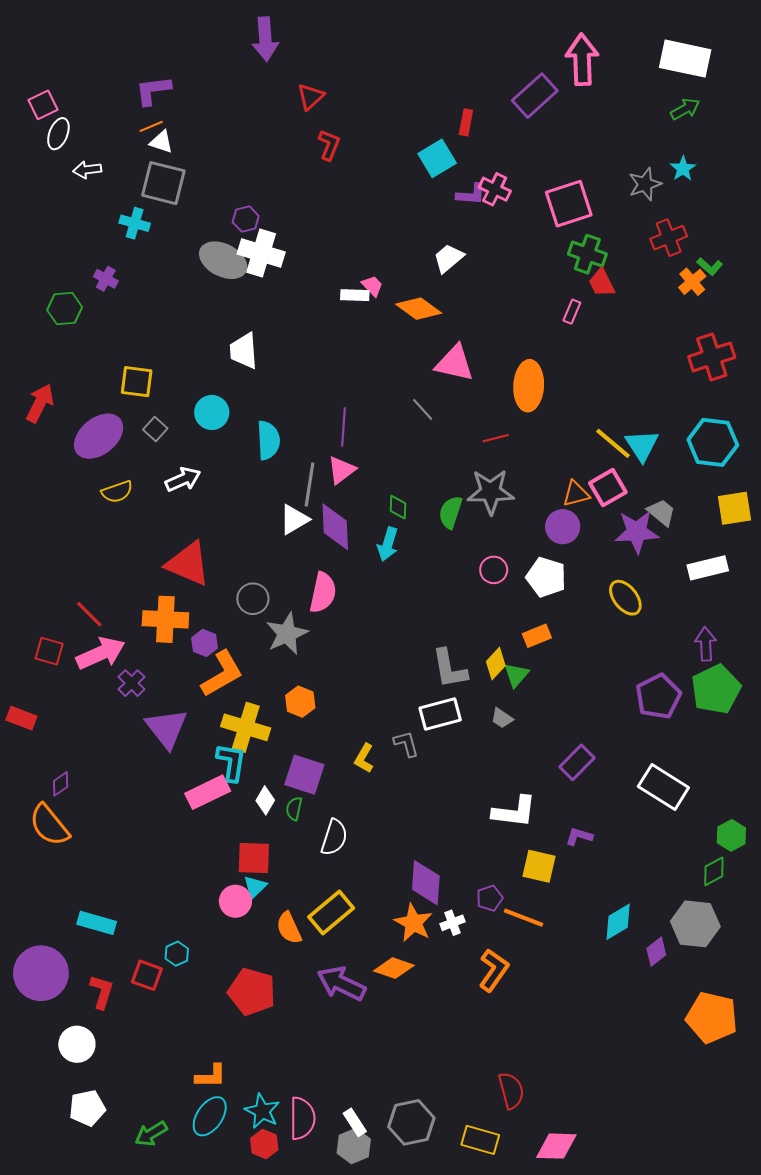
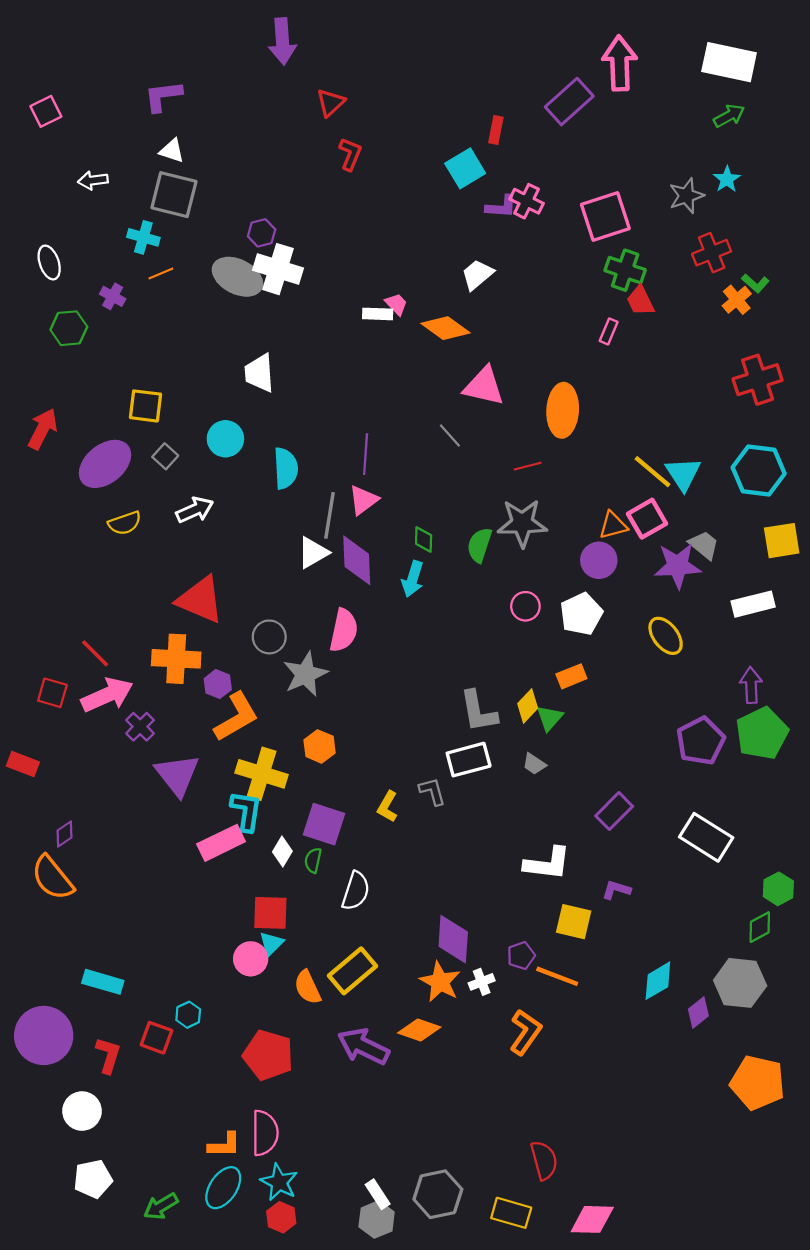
orange line: (151, 126) -> (161, 273), moved
white ellipse: (58, 134) -> (49, 262), moved, turned -40
white pentagon: (546, 577) -> (581, 614), turned 30
pink semicircle: (302, 1118) -> (265, 1133), moved

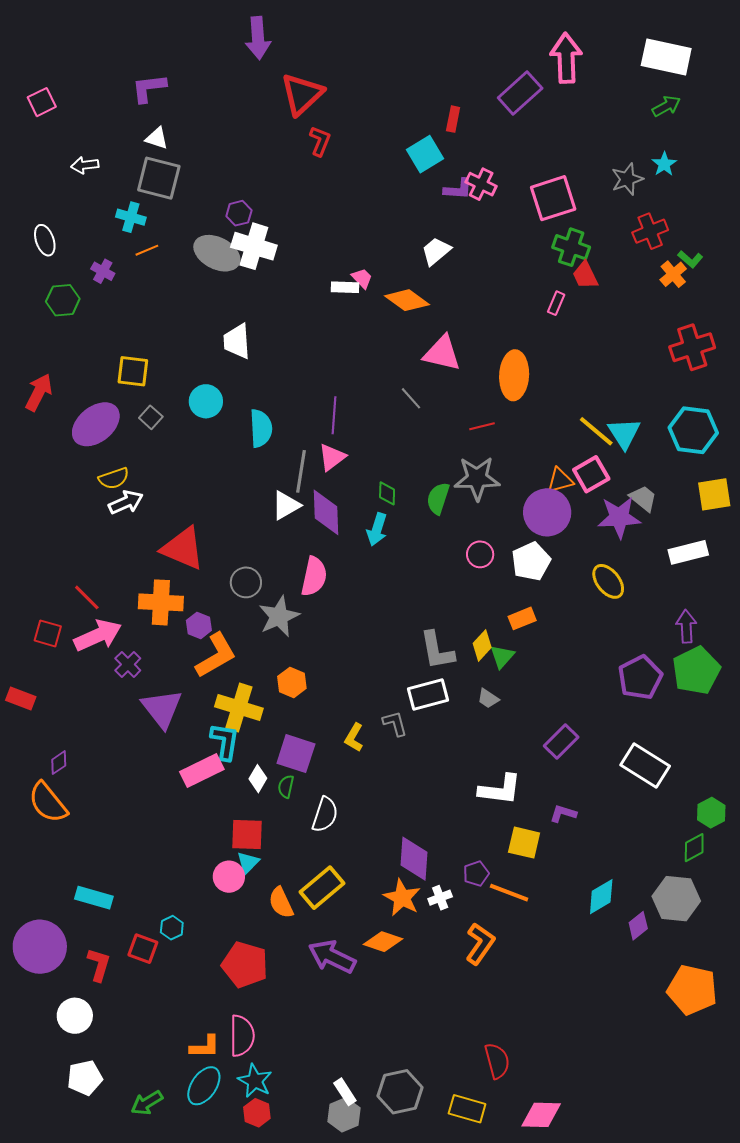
red triangle: (331, 103) -> (302, 94), size x1.6
white arrow: (195, 510) -> (126, 502), moved
purple circle: (599, 560) -> (547, 512), size x1.4

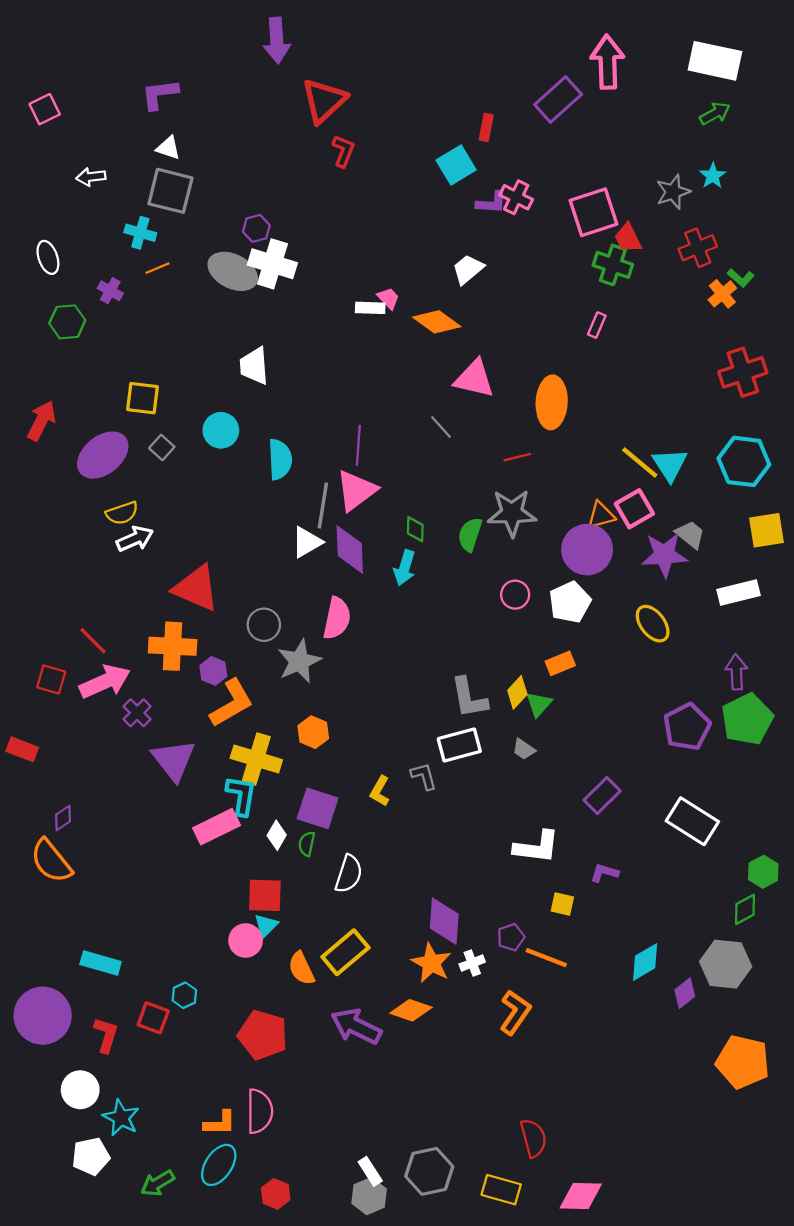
red trapezoid: (585, 275) -> (628, 238), moved
pink triangle: (332, 457) -> (356, 490), size x1.4
yellow square: (524, 843) -> (562, 904), size x0.7
cyan star: (255, 1081) -> (121, 1118), moved

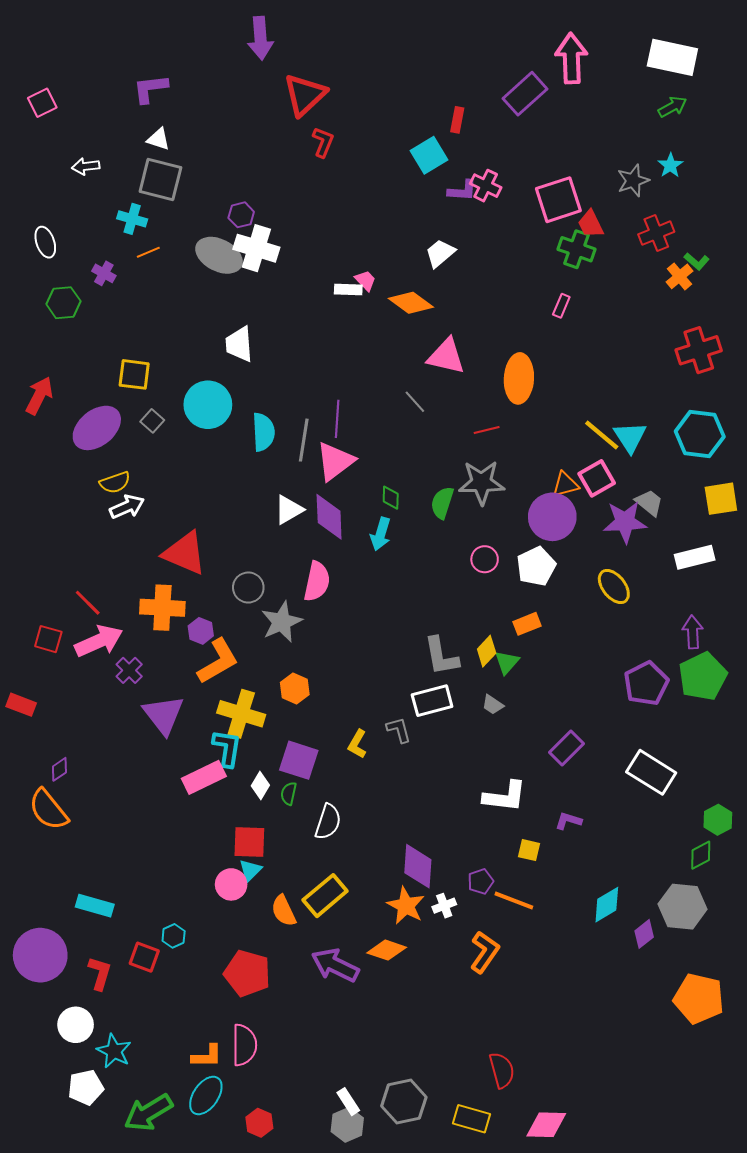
cyan circle: (221, 430) -> (208, 405), size x1.4
gray line: (323, 505) -> (304, 440), moved
green arrow: (157, 1183) -> (148, 1113), size x1.5

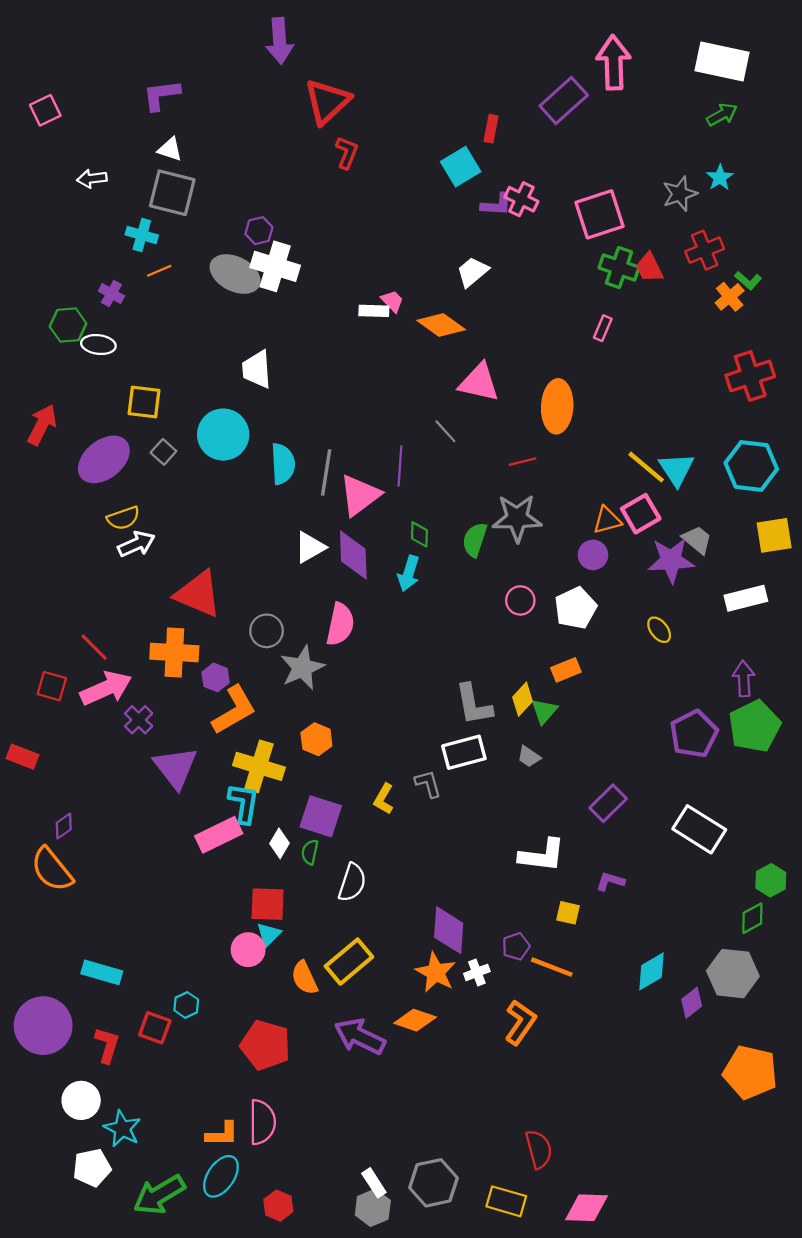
red trapezoid: (591, 224) -> (649, 268), moved
white ellipse: (45, 242) -> (98, 345), moved, turned -64
purple line: (337, 419) -> (400, 466), moved
purple circle: (552, 517) -> (593, 555), size x0.6
yellow ellipse: (614, 586) -> (659, 630), size x0.7

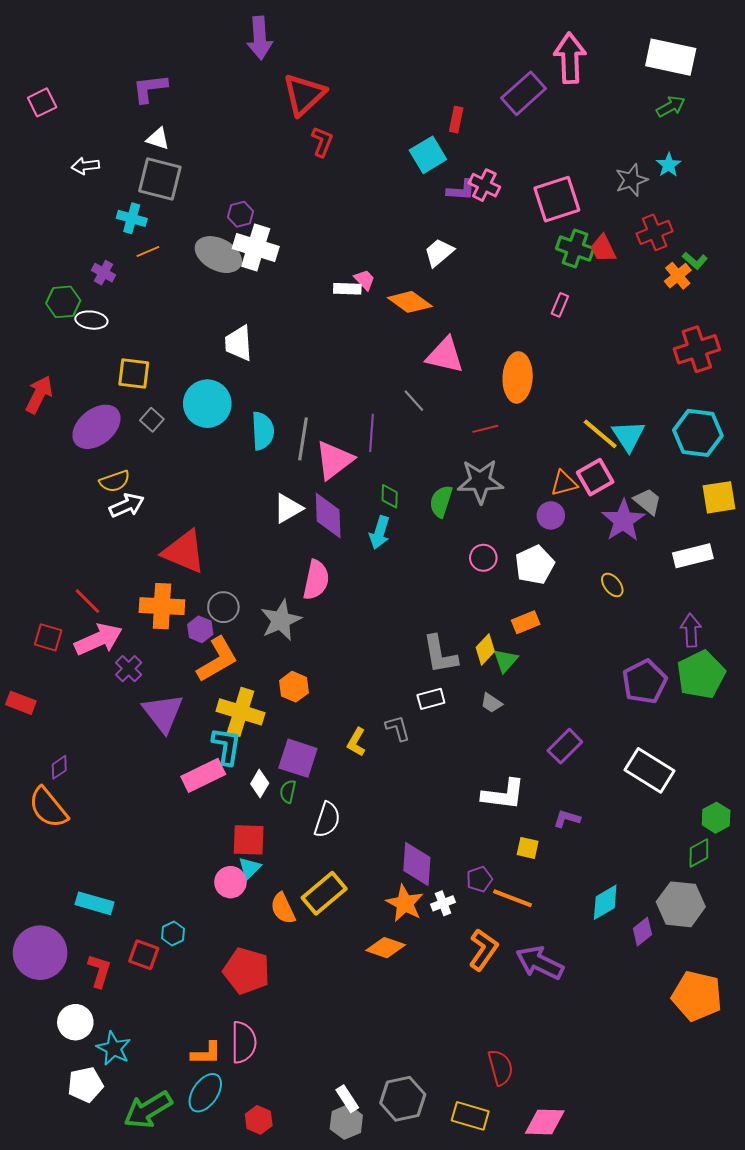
purple star: (671, 560) -> (623, 520), turned -30
gray circle: (267, 631) -> (223, 607), moved
white rectangle: (464, 752) -> (431, 699), size x0.7
purple arrow: (360, 1036) -> (540, 963), moved

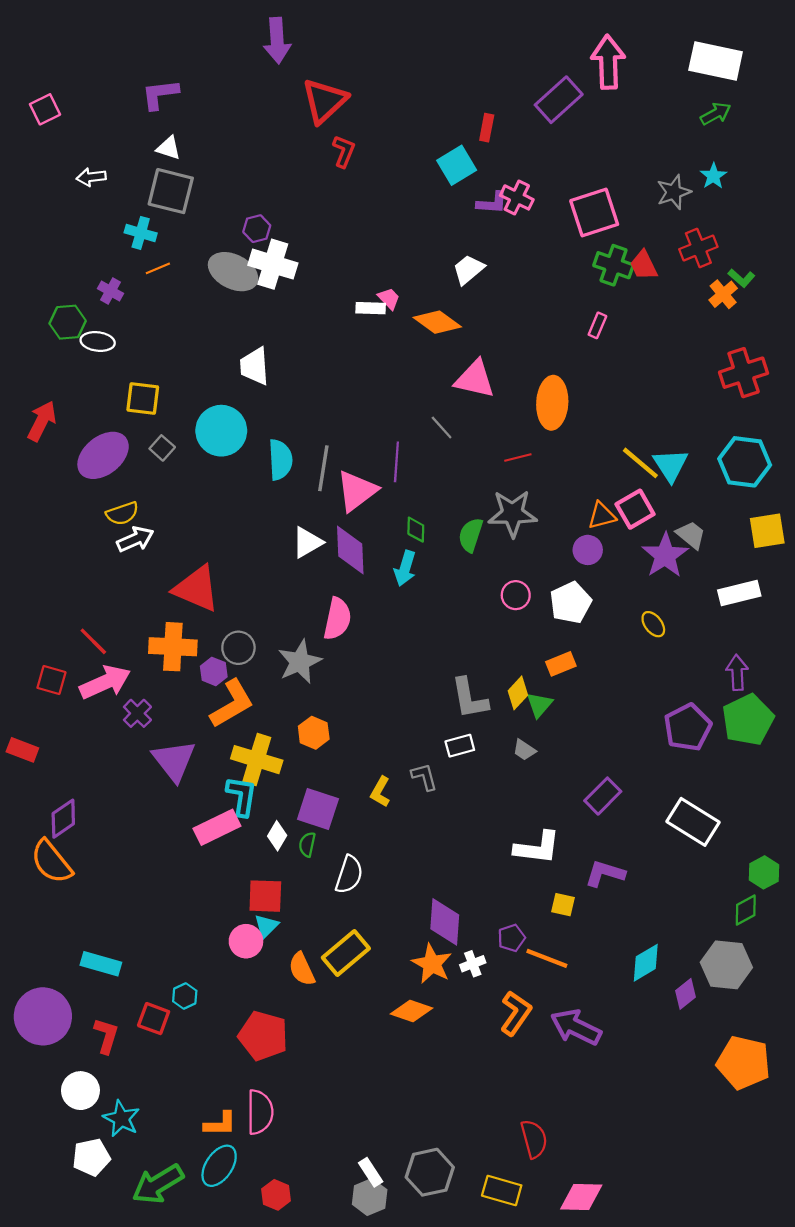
purple diamond: (59, 767) -> (63, 819), size x1.5
purple L-shape: (567, 819) -> (605, 873), size x1.4

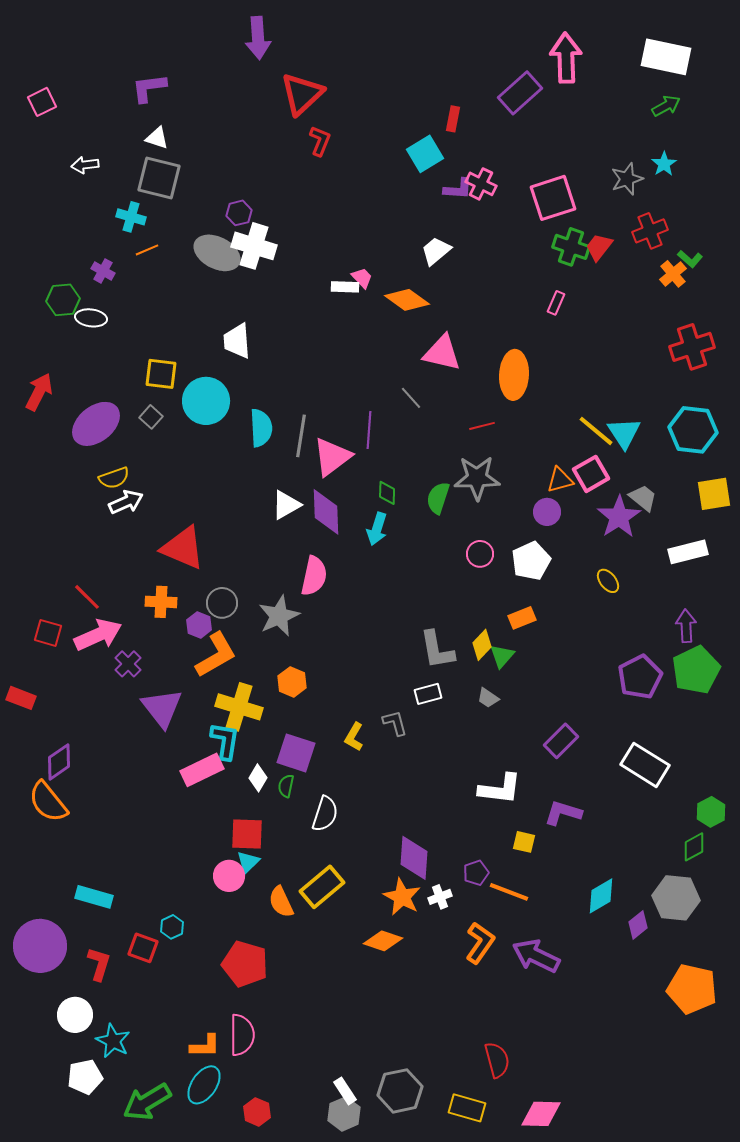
red trapezoid: (644, 265) -> (599, 247), turned 64
yellow square: (143, 398) -> (161, 374), moved
orange cross: (173, 647) -> (161, 602), size x0.7

